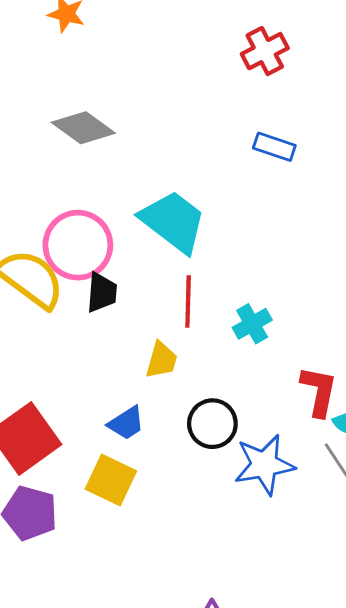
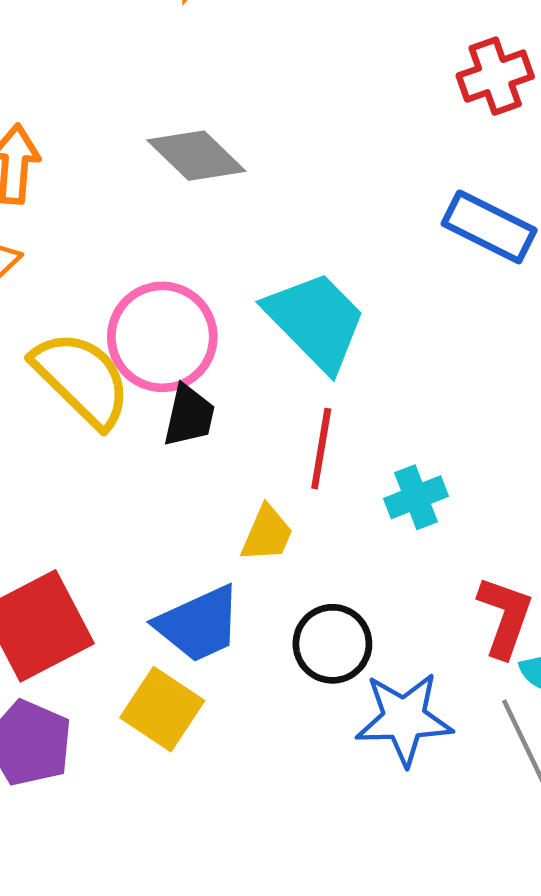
blue rectangle: (274, 147) -> (489, 227), size x1.4
blue trapezoid: (126, 423) -> (199, 624), size x1.5

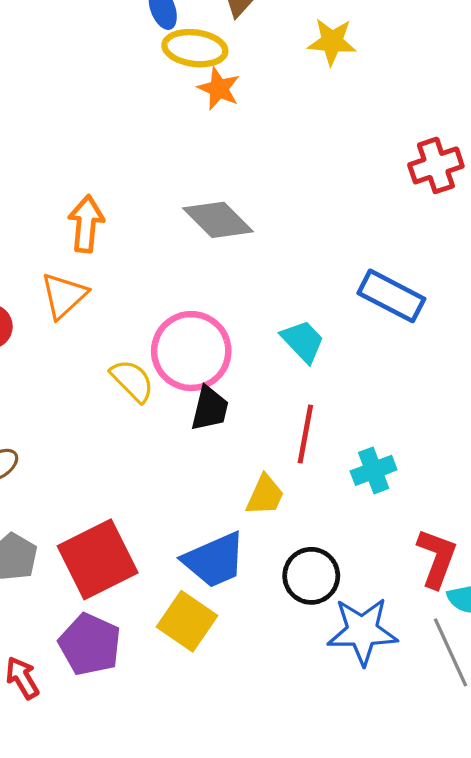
blue rectangle: (489, 227) -> (391, 296), moved
cyan trapezoid: (316, 321) -> (303, 341), size x0.6
yellow semicircle: (82, 379) -> (132, 381), size x0.6

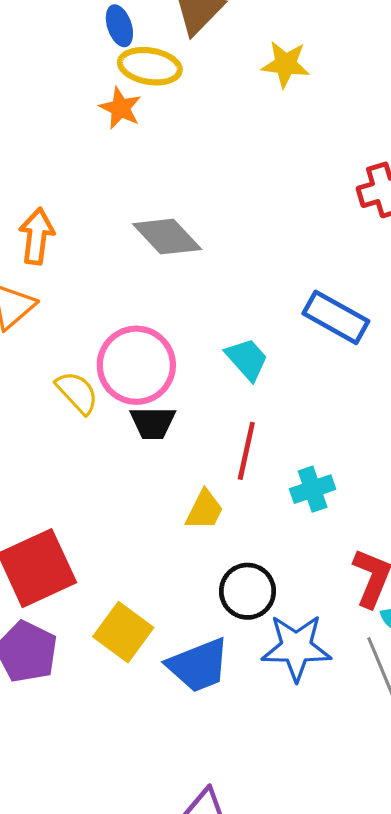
orange star: (219, 89) -> (120, 108), moved
black trapezoid: (210, 409) -> (153, 423), turned 75
blue trapezoid: (214, 560) -> (198, 665), moved

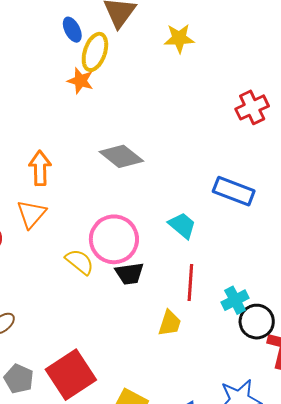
yellow ellipse: (150, 66) -> (95, 52), turned -72
black circle: (248, 591) -> (257, 322), moved

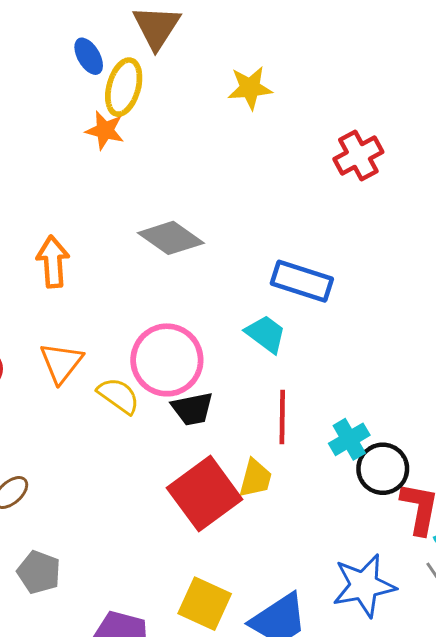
yellow star: (179, 38) -> (250, 88), moved
blue rectangle: (234, 191) -> (302, 281), moved
orange triangle: (31, 214) -> (61, 363), moved
red square: (71, 375) -> (205, 494), moved

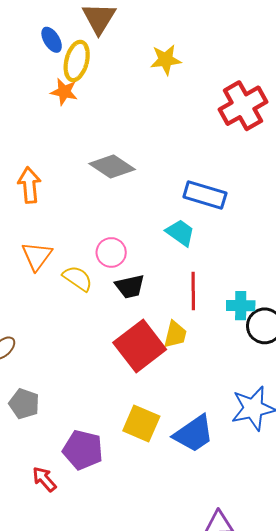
red cross: (358, 156) -> (243, 106), size x1.4
pink circle: (167, 360) -> (111, 252), size x0.6
cyan cross: (349, 439) -> (241, 306), turned 32

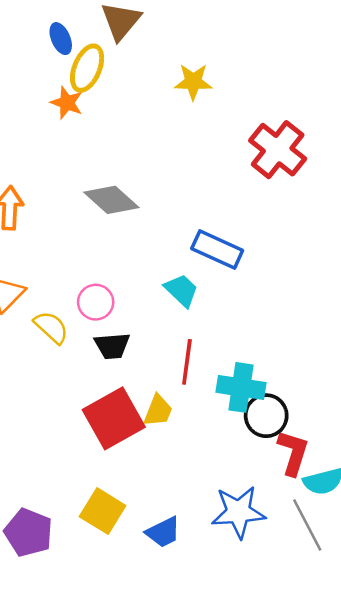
red cross: (243, 106) -> (278, 150), turned -30
cyan cross: (241, 306) -> (241, 387), size x1.4
blue trapezoid: (194, 434) -> (163, 532), size x0.7

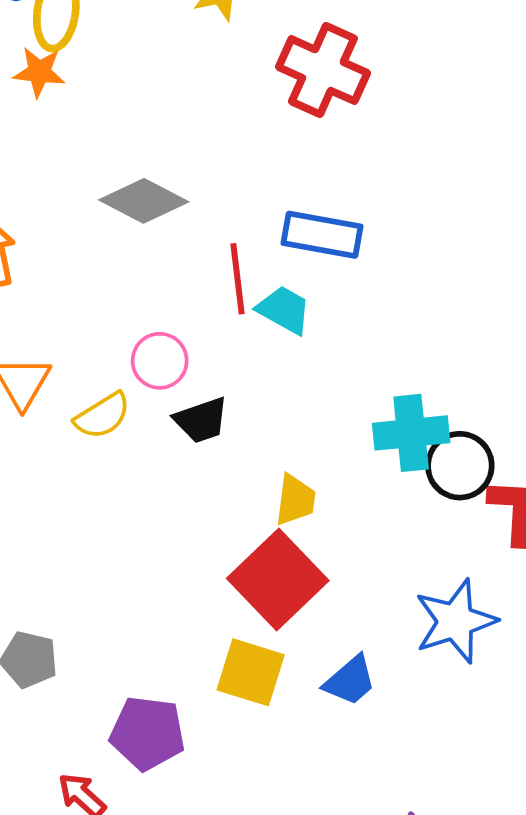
red cross: (278, 150) -> (323, 70), moved
yellow semicircle: (51, 327) -> (102, 416), turned 120
red line: (187, 362) -> (238, 279), moved
red square: (114, 418) -> (278, 579), moved

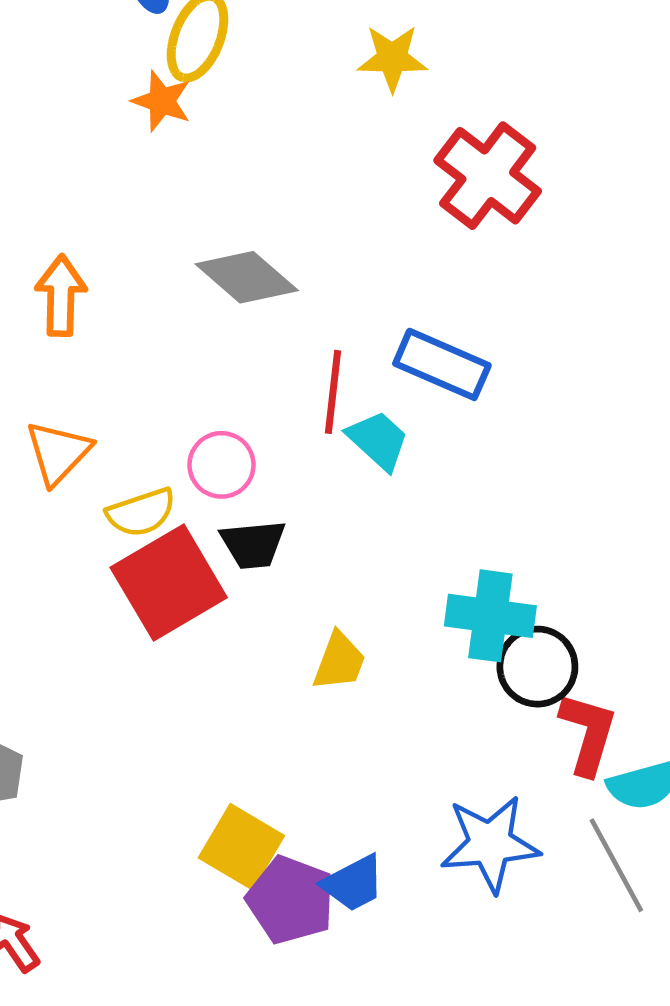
red square: (278, 579) -> (169, 582), moved
purple pentagon: (148, 733) -> (291, 900), moved

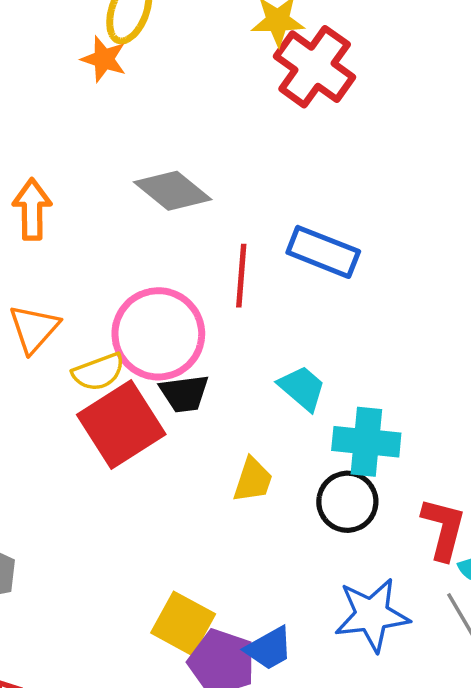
red cross: (488, 176) -> (315, 67), moved
cyan trapezoid: (378, 440) -> (302, 388), moved
pink circle: (221, 465) -> (158, 334), size x1.8
black circle: (537, 667) -> (347, 502), moved

